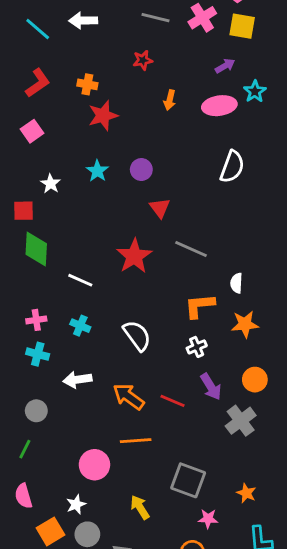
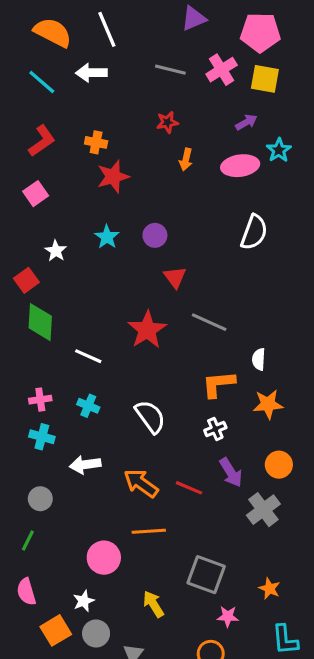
red star: (143, 60) -> (167, 122), moved
red square: (24, 211) -> (26, 280), turned -35

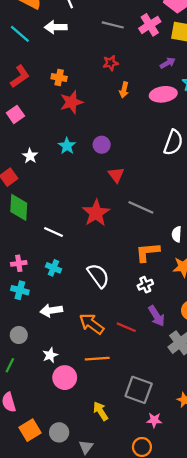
white star: (84, 601) -> (50, 355), moved

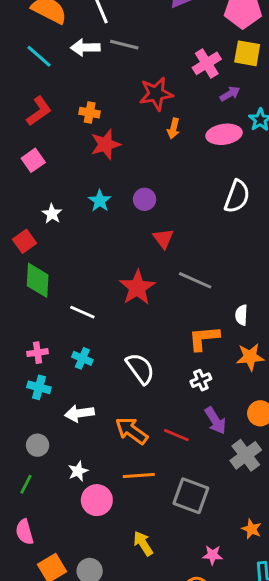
gray line: (113, 25) -> (124, 45), moved
pink cross: (150, 25) -> (207, 63), moved
red star: (111, 63) -> (156, 94), size x1.6
gray square: (139, 390) -> (191, 496), moved

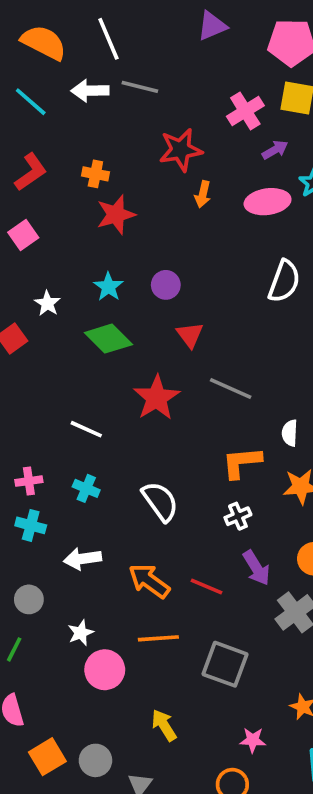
green diamond: (38, 280) -> (108, 339), moved, turned -48

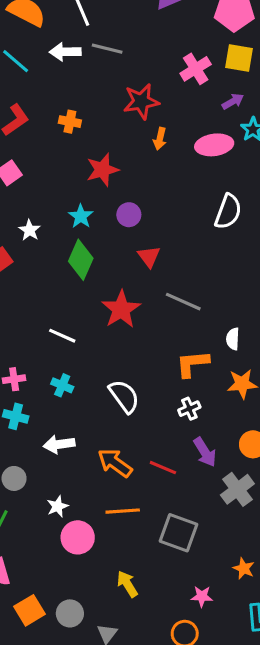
purple arrow: (275, 150) -> (233, 101), moved
red star: (116, 215) -> (102, 170), moved
green diamond: (108, 339) -> (81, 260), turned 69

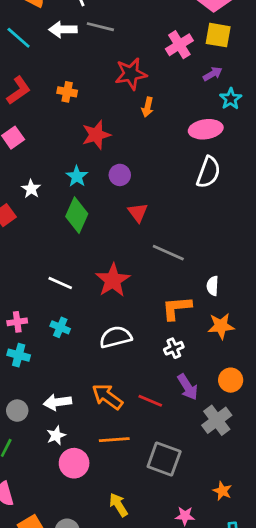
pink ellipse: (214, 145) -> (206, 129), moved
red star: (121, 309) -> (113, 280), moved
white semicircle: (124, 396) -> (116, 337), turned -68
white arrow: (59, 444) -> (57, 402), moved

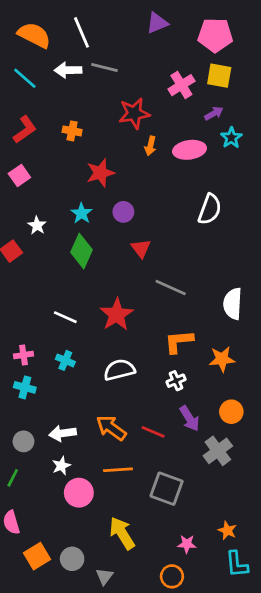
pink ellipse: (206, 129) -> (190, 150), moved
white semicircle: (213, 286) -> (233, 304), moved, size x1.6
orange star: (222, 491) -> (227, 530), moved
yellow arrow: (118, 505) -> (122, 533), size x1.4

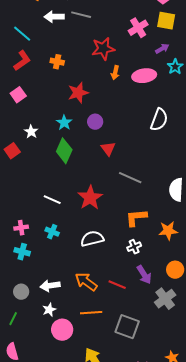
cyan line: (25, 78) -> (22, 34), moved

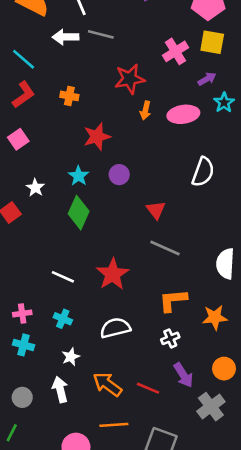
red triangle: (108, 149) -> (156, 210), moved
white arrow: (50, 286) -> (60, 389), turned 84
white star: (49, 310) -> (71, 357), moved

